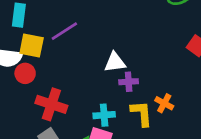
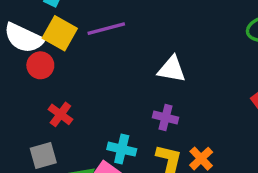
white triangle: (115, 62) -> (172, 69), moved
red cross: (51, 104) -> (60, 114), size x0.6

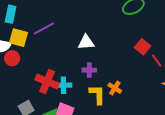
red cross: (60, 114) -> (47, 81), moved, size x1.6
cyan cross: (122, 149) -> (63, 85), moved

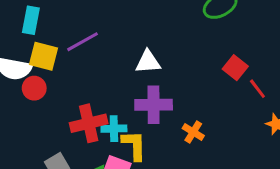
purple cross: (89, 70) -> (154, 105), size x1.6
red cross: (47, 81) -> (89, 123), turned -35
yellow L-shape: (97, 95) -> (134, 145), moved

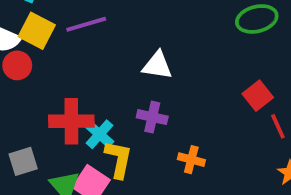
purple cross: (154, 105) -> (152, 117), size x0.7
cyan cross: (114, 129) -> (100, 134), turned 30
orange cross: (193, 132) -> (191, 160), turned -30

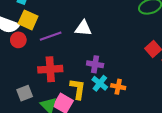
purple line: (86, 24) -> (51, 36), moved
white triangle: (157, 65) -> (83, 28), moved
cyan cross: (100, 134) -> (100, 83), moved

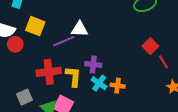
yellow square: (28, 20) -> (35, 26), moved
purple line: (51, 36) -> (64, 41), moved
yellow L-shape: (78, 89) -> (73, 76), moved

